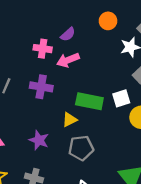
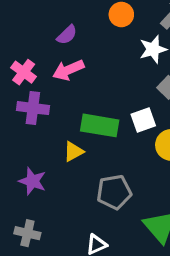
pink cross: (43, 49) -> (24, 72), moved, turned 30
gray pentagon: (81, 148) -> (114, 192), moved

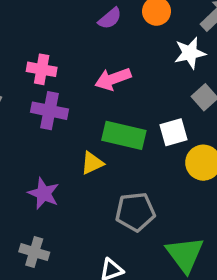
purple semicircle: (67, 35) -> (110, 18), moved
pink arrow: (68, 70) -> (113, 79), moved
pink cross: (24, 72) -> (42, 69), turned -30

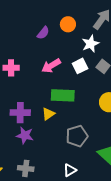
purple cross: (50, 111) -> (20, 113), moved
white square: (174, 132) -> (80, 66), moved

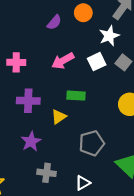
green rectangle: (63, 95) -> (76, 96), size x0.7
purple cross: (20, 113) -> (28, 101), moved
purple star: (25, 135) -> (31, 142), turned 30
gray cross: (26, 168) -> (47, 173), moved

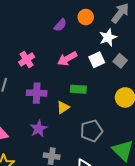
pink cross: (16, 62) -> (27, 59), turned -35

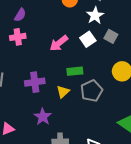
purple semicircle: (60, 25) -> (20, 15), moved
pink cross: (27, 59) -> (18, 37), moved, turned 35
gray pentagon: (91, 131) -> (92, 91), moved

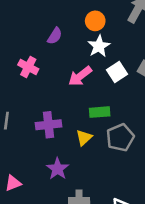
purple semicircle: (20, 15) -> (55, 36), moved
white star: (95, 15) -> (99, 46), moved
pink cross: (18, 37) -> (28, 67), turned 35

